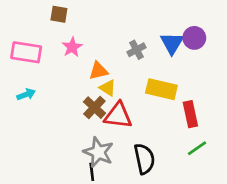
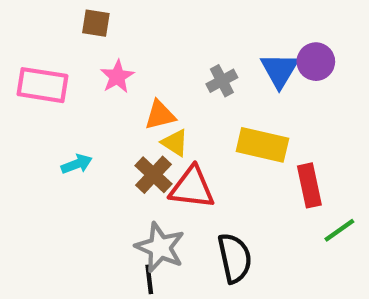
cyan arrow: (26, 94) -> (77, 164), moved
green line: (197, 148) -> (339, 230), moved

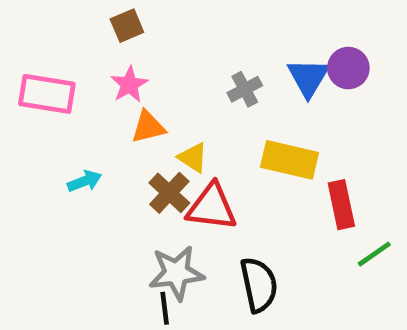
brown square: (96, 23) -> (127, 26), moved, turned -32
orange triangle: (160, 115) -> (148, 127), moved
gray star: (160, 247) -> (176, 273), turned -30

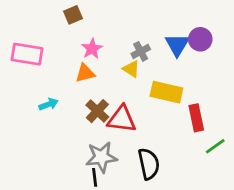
pink star: (129, 85) -> (92, 49), moved
yellow triangle: (193, 158) -> (131, 69), moved

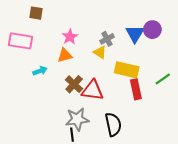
brown square: (73, 15) -> (36, 13), moved, turned 32
cyan arrow: (49, 104) -> (40, 71), moved
red rectangle: (196, 118) -> (136, 89), moved
green line: (215, 146) -> (163, 79), moved

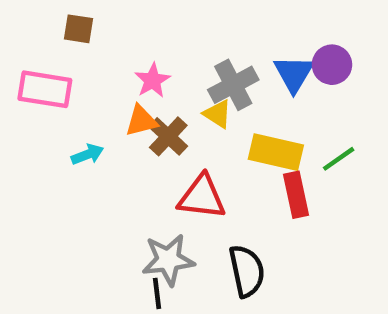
gray cross: (107, 39) -> (233, 85), size x1.5
green line: (163, 79) -> (339, 159), moved
brown cross: (74, 84) -> (168, 136), moved

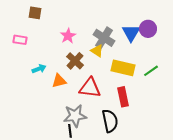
gray cross: (233, 85) -> (104, 38), turned -30
pink rectangle: (45, 89) -> (20, 40), size x0.6
orange triangle: (141, 121) -> (59, 81), moved
red rectangle: (296, 195) -> (123, 97), moved

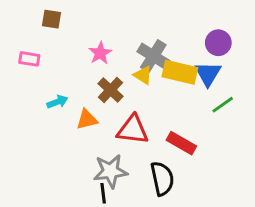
blue triangle: (131, 33) -> (208, 74), moved
yellow rectangle: (123, 68) -> (180, 72), moved
red rectangle: (123, 97) -> (181, 143), turned -48

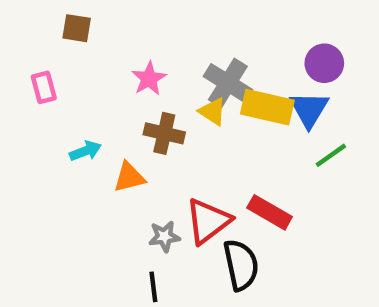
pink rectangle: (29, 59) -> (44, 87), turned 66
brown cross: (111, 90) -> (164, 133), turned -30
red triangle: (133, 130) -> (208, 221), moved, turned -44
gray star: (111, 171) -> (164, 236), moved, size x0.6

